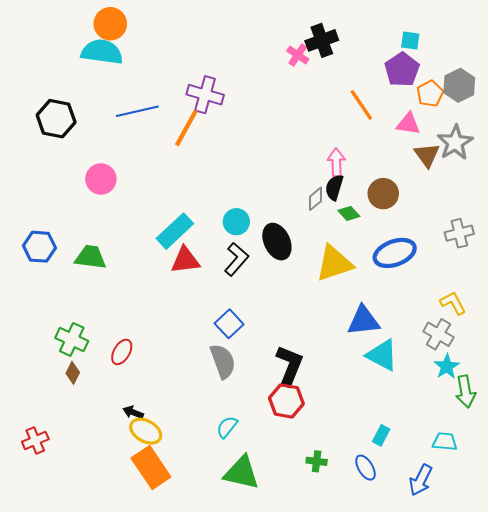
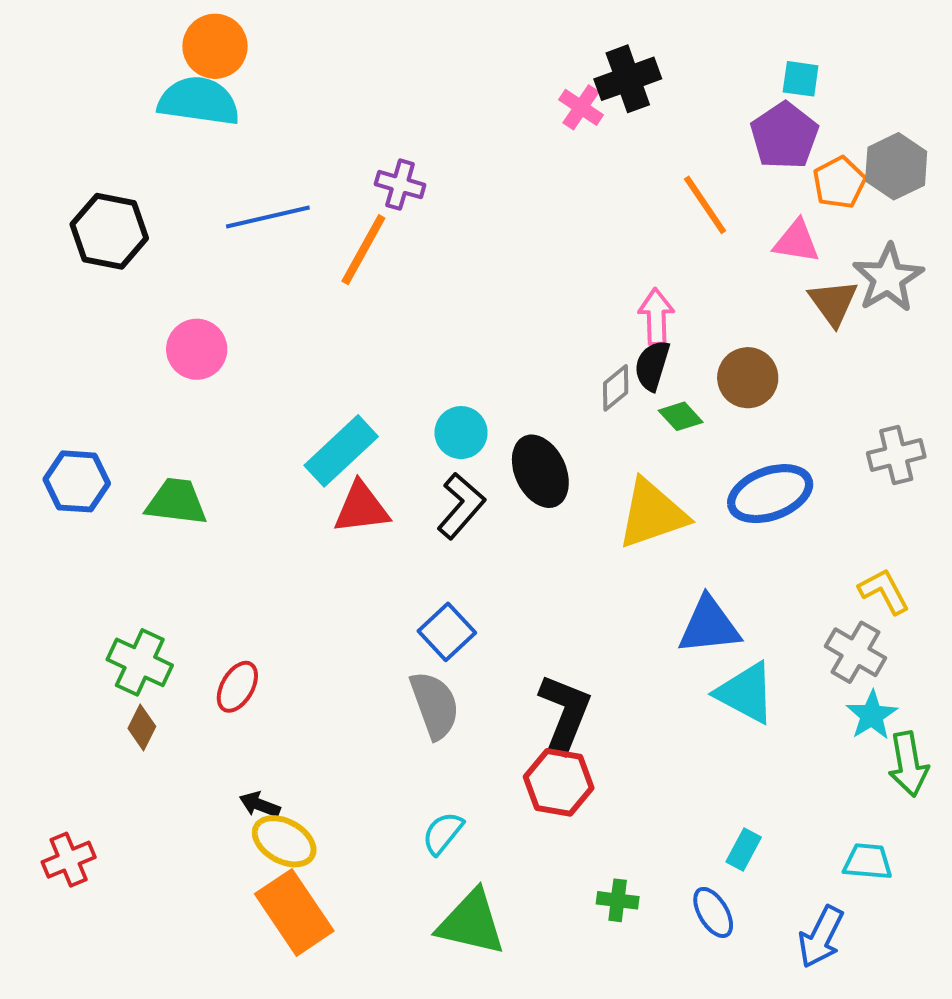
purple cross: (205, 95) -> (400, 185), size x0.7

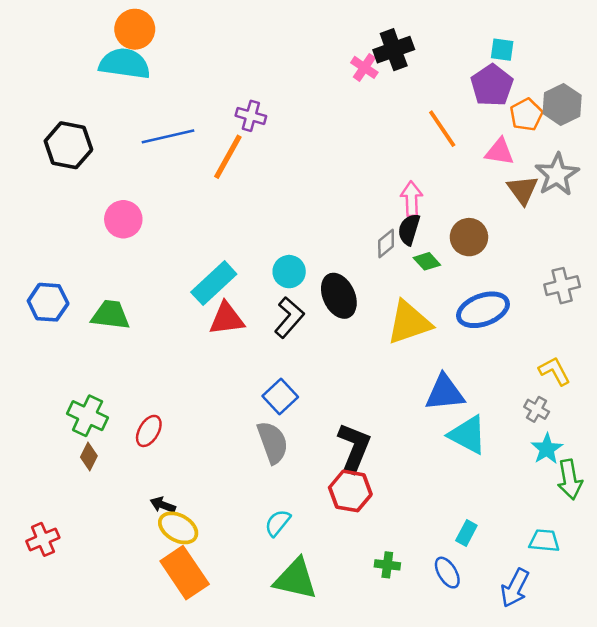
gray cross: (855, 652) -> (537, 409), size x0.7

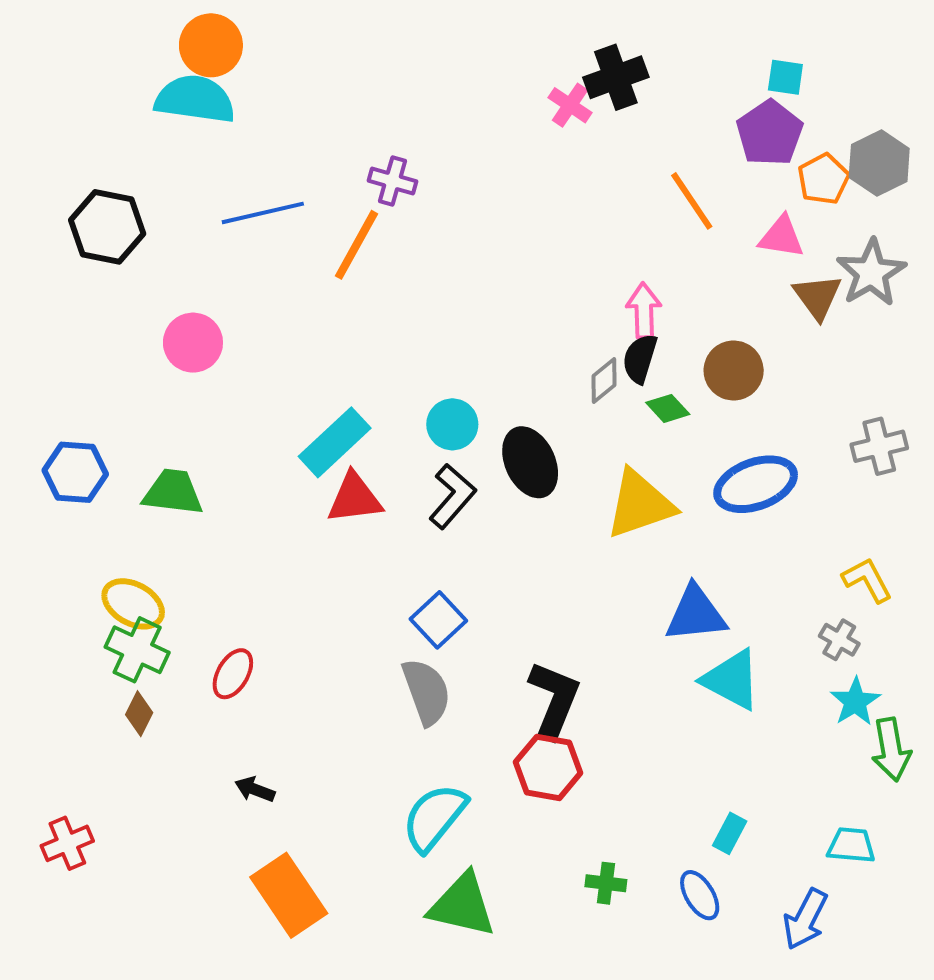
cyan semicircle: (278, 523) -> (434, 817), size x1.6
yellow ellipse: (178, 528) -> (133, 604), moved

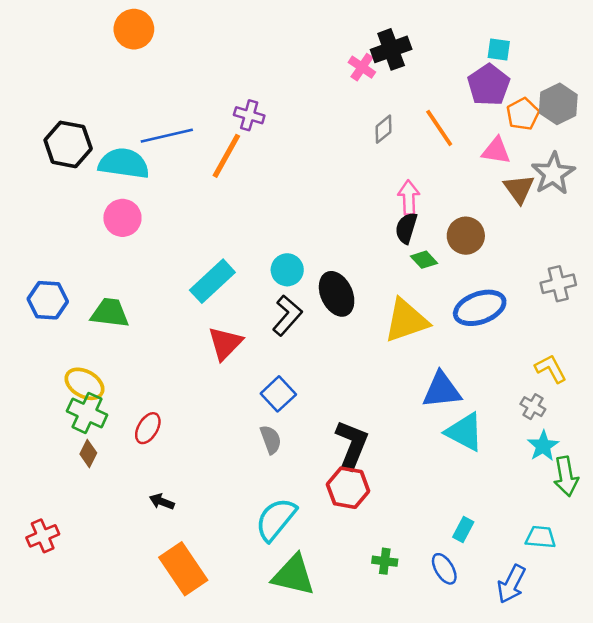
cyan semicircle: (195, 99) -> (124, 163), moved
gray diamond: (604, 380) -> (383, 129), moved
red triangle: (355, 498) -> (225, 343), moved, turned -39
gray semicircle: (426, 692) -> (271, 440), size x0.7

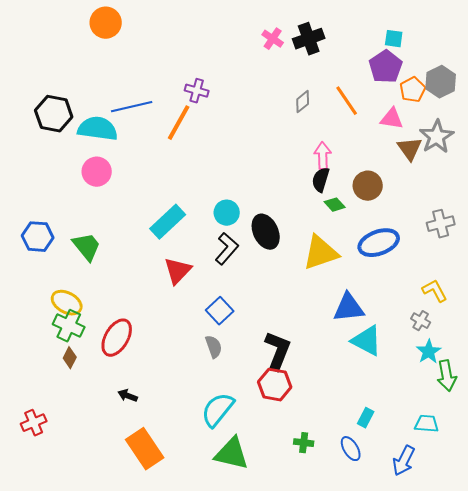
pink cross: (362, 67) -> (273, 39), moved
green trapezoid: (110, 313) -> (87, 247), turned 44
red ellipse: (148, 428) -> (117, 338), size x1.5

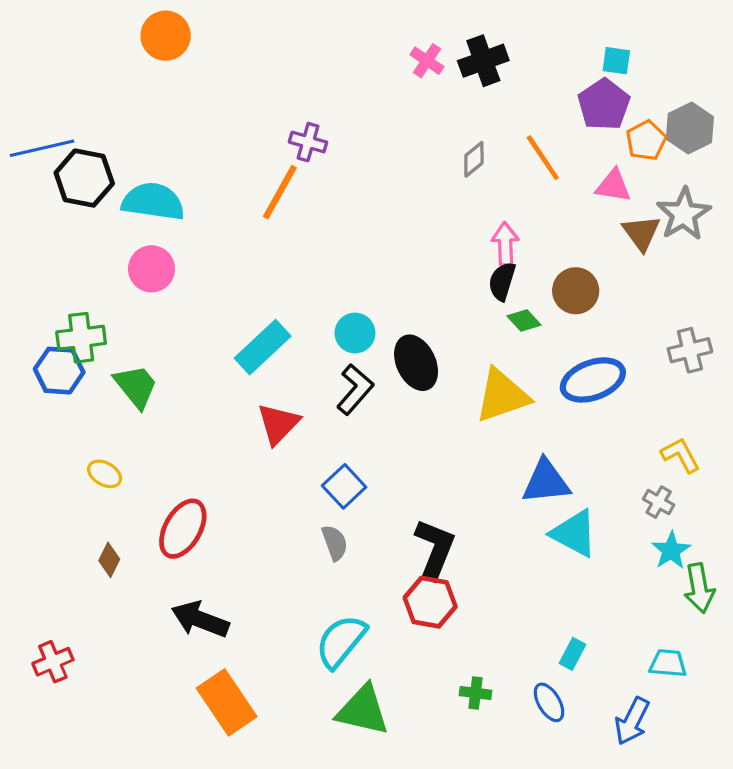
blue line: (132, 107) -> (42, 148), moved
yellow ellipse: (67, 303) -> (105, 474), size x0.7
green cross: (69, 326) -> (81, 338), moved, turned -32
black arrow: (128, 396) -> (200, 619), size x1.8

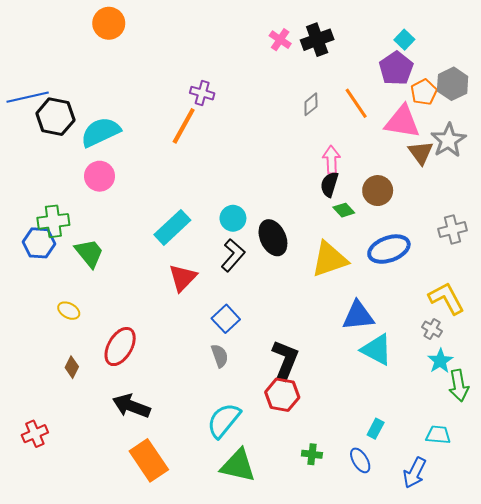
cyan square: (616, 61) -> (404, 40), turned 36
pink triangle: (613, 186) -> (402, 122), size x1.5
cyan semicircle: (153, 202) -> (101, 132), turned -33
yellow L-shape: (681, 455) -> (446, 298), size x1.4

